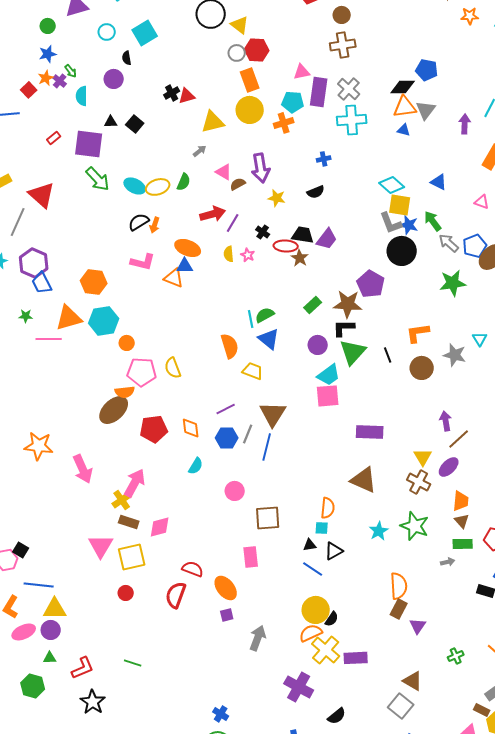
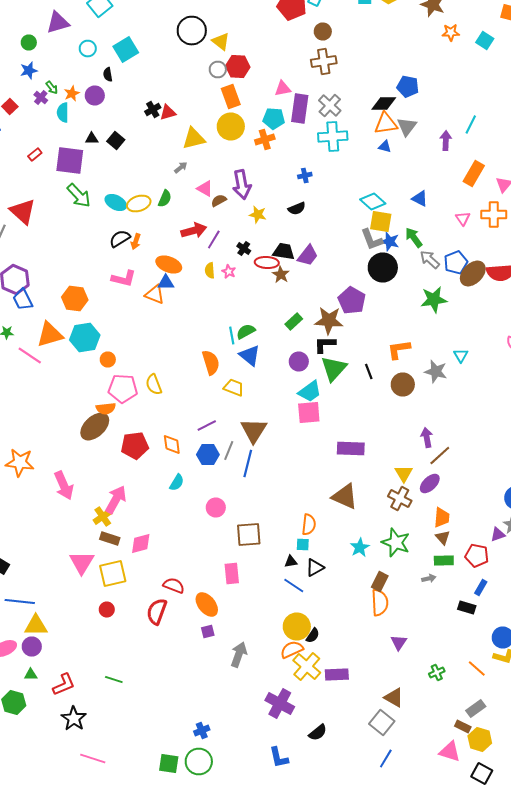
orange star: (46, 78) -> (72, 94), moved
pink triangle: (482, 202) -> (463, 218), turned 35
pink line: (49, 339) -> (30, 356), turned 35
brown rectangle: (399, 609) -> (380, 582), moved
blue cross: (221, 714) -> (202, 730), turned 35

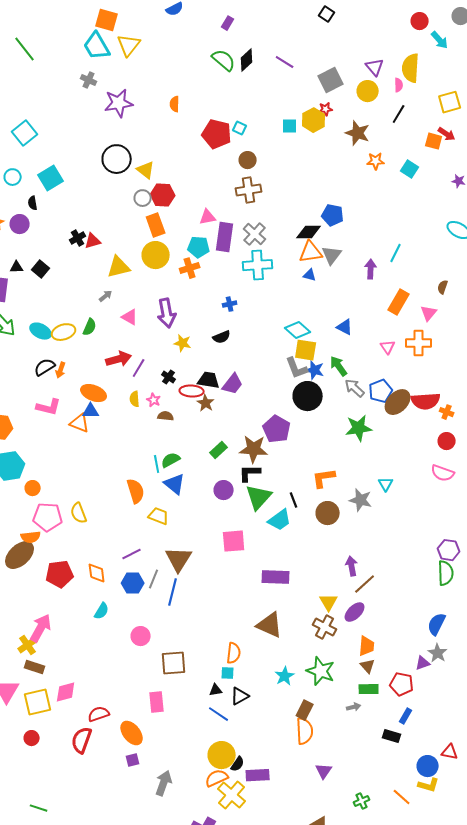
brown semicircle: (219, 200) -> (166, 416), moved, turned 35
cyan trapezoid: (310, 392) -> (280, 520), moved
pink diamond: (141, 544) -> (66, 692), moved
red semicircle: (174, 586) -> (99, 714), turned -40
purple rectangle: (337, 674) -> (258, 775), moved

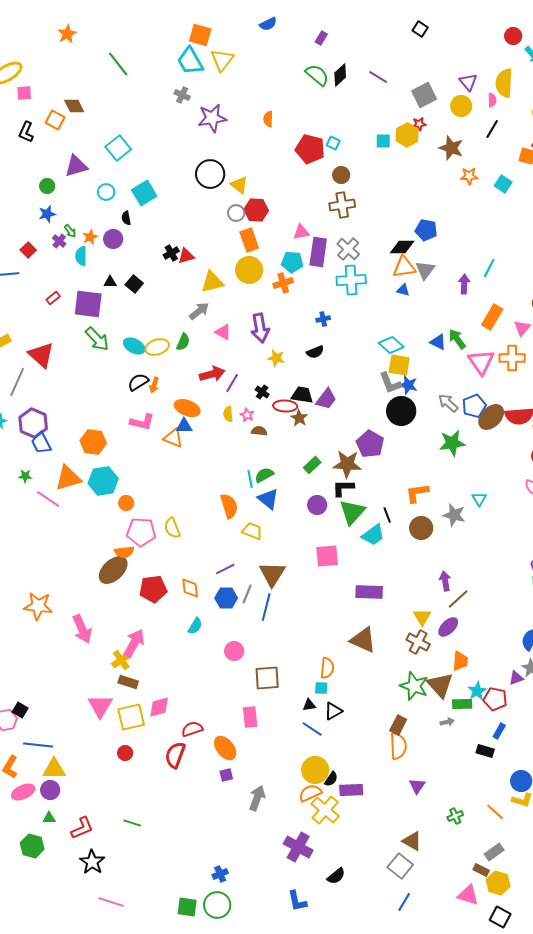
gray arrow: (106, 296) -> (199, 311), size x1.5
pink triangle: (388, 347) -> (481, 362), size x1.8
green arrow: (339, 366) -> (457, 339), moved
brown triangle: (368, 666) -> (440, 685), moved, size x1.8
cyan star: (285, 676) -> (477, 691), moved

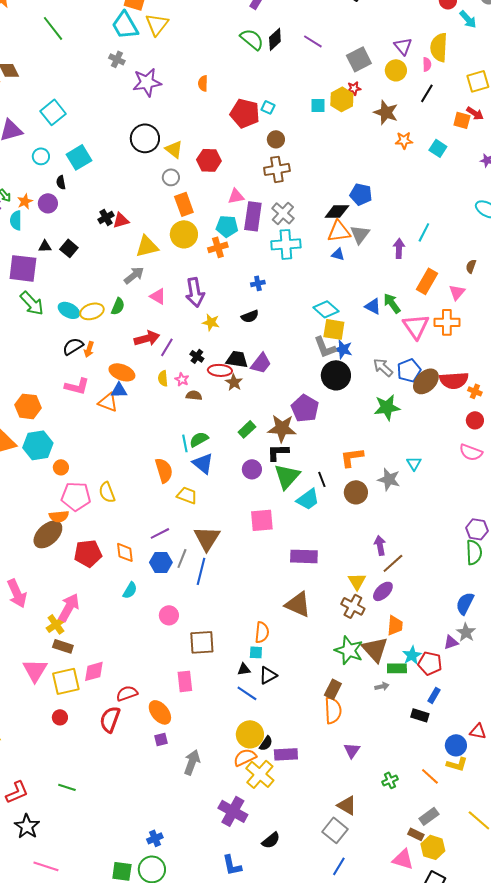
red hexagon: (256, 210) -> (209, 160), moved

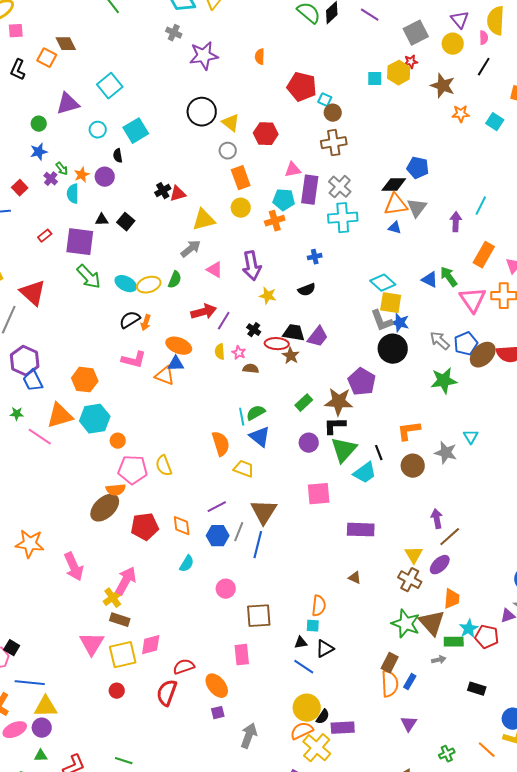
cyan square: (268, 107) -> (325, 100), moved
yellow circle: (184, 234) -> (241, 208), size x0.7
brown triangle: (298, 604) -> (355, 578), size x0.5
blue rectangle: (434, 695) -> (410, 682), moved

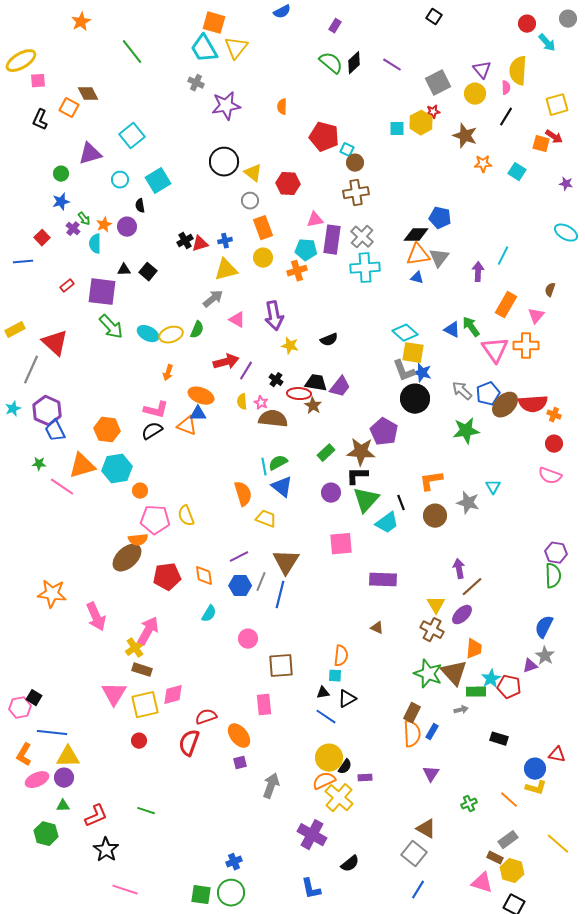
blue cross: (315, 257) -> (225, 241), moved
black semicircle: (130, 320) -> (152, 431), moved
brown semicircle: (251, 369) -> (273, 419), size x1.8
purple rectangle: (343, 728) -> (365, 778), size x0.6

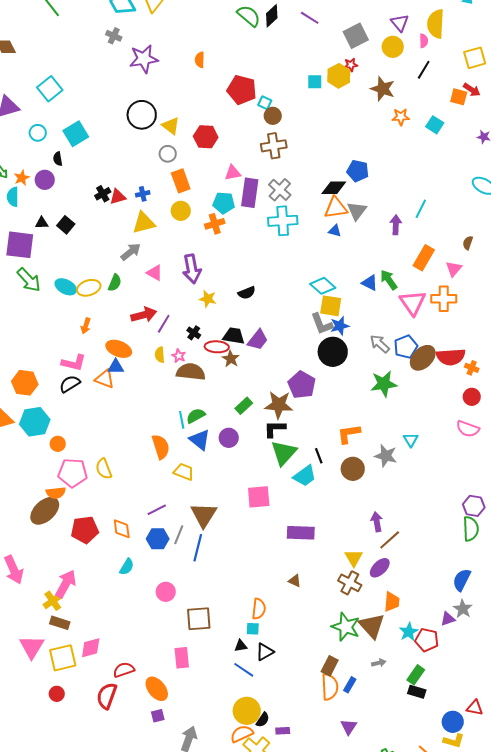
blue star: (422, 373) -> (340, 326), turned -30
purple circle: (331, 493) -> (229, 438), moved
green rectangle: (476, 692) -> (416, 675), moved, turned -54

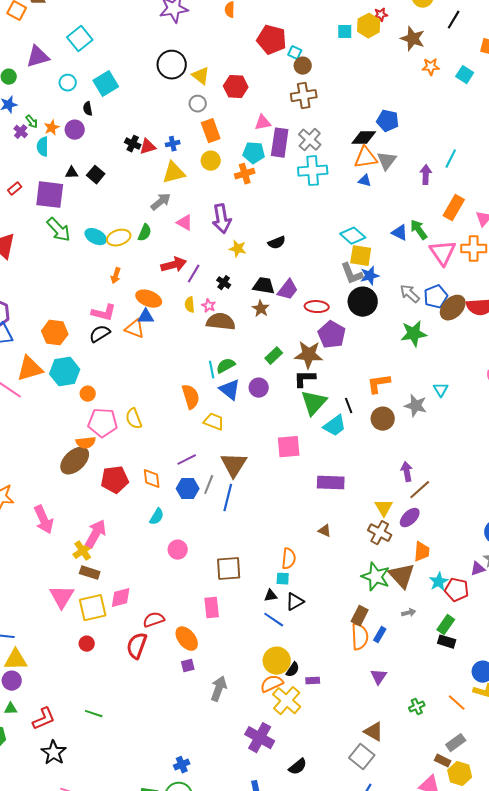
black cross: (103, 194) -> (133, 144), turned -35
red ellipse: (217, 347) -> (317, 307), moved
pink circle: (166, 592) -> (178, 550), moved

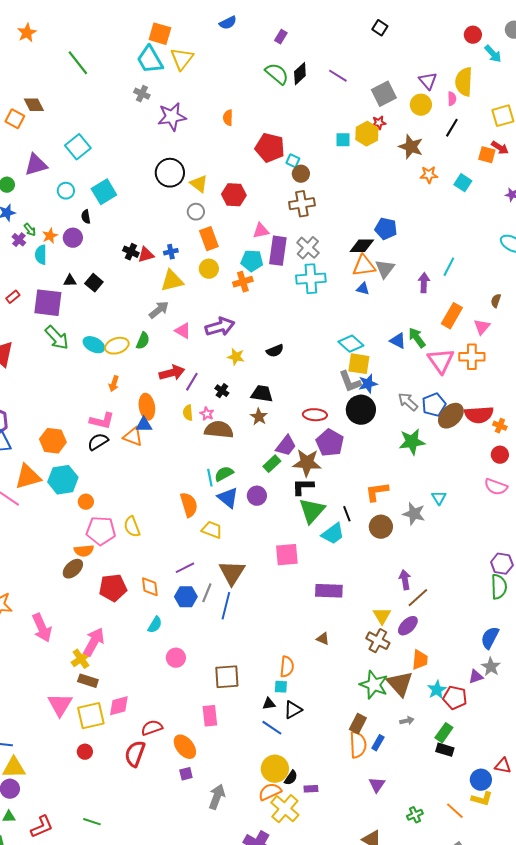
purple arrow: (222, 219) -> (220, 327), turned -96
purple trapezoid: (288, 290) -> (286, 446), moved
orange ellipse: (149, 299) -> (147, 407), turned 60
brown ellipse: (75, 461) -> (73, 569), size x0.7

